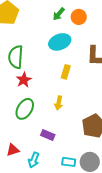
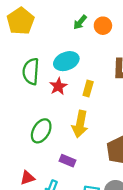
cyan ellipse: (60, 42) -> (66, 61), moved
red star: (24, 80) -> (58, 86), moved
yellow arrow: (59, 103) -> (80, 124), size x1.6

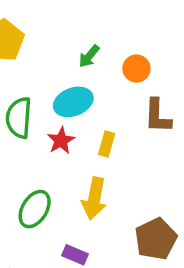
green arrow: (80, 22) -> (89, 56), moved
orange circle: (103, 26) -> (136, 69), moved

